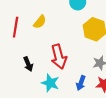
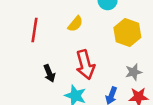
yellow semicircle: (40, 22) -> (75, 24), moved

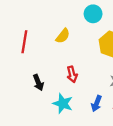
red arrow: (85, 65) -> (72, 74), size x0.6

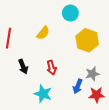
black arrow: (38, 83) -> (23, 66), moved
blue arrow: (97, 103) -> (78, 86), moved

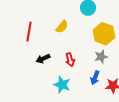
black arrow: (23, 66) -> (43, 59), turned 88
gray star: (92, 74) -> (101, 57), moved

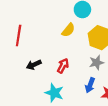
yellow semicircle: (62, 27) -> (68, 30), moved
red arrow: (70, 60) -> (63, 66), turned -136

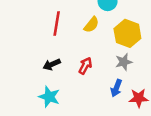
red line: (19, 35) -> (57, 23), moved
cyan star: (54, 93) -> (49, 97), moved

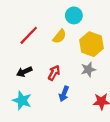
red line: (57, 23) -> (29, 35), turned 35
blue arrow: (116, 88) -> (64, 94), moved

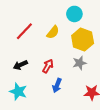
cyan circle: (74, 15) -> (74, 14), moved

